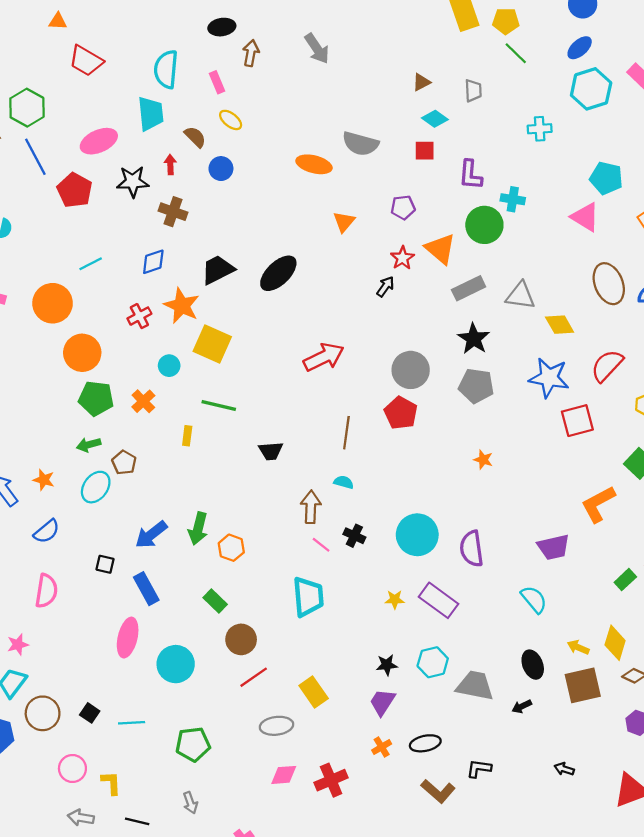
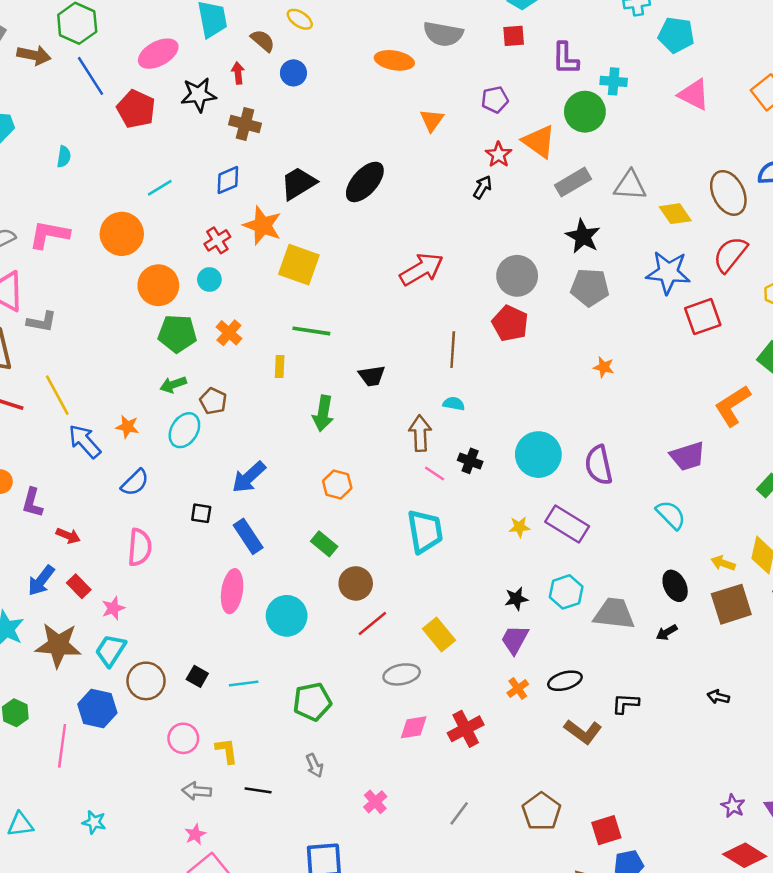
cyan pentagon: (606, 178) -> (676, 35), moved
brown ellipse: (609, 284) -> (728, 193), moved
cyan circle: (169, 366) -> (209, 279), moved
green arrow: (198, 529) -> (323, 413), moved

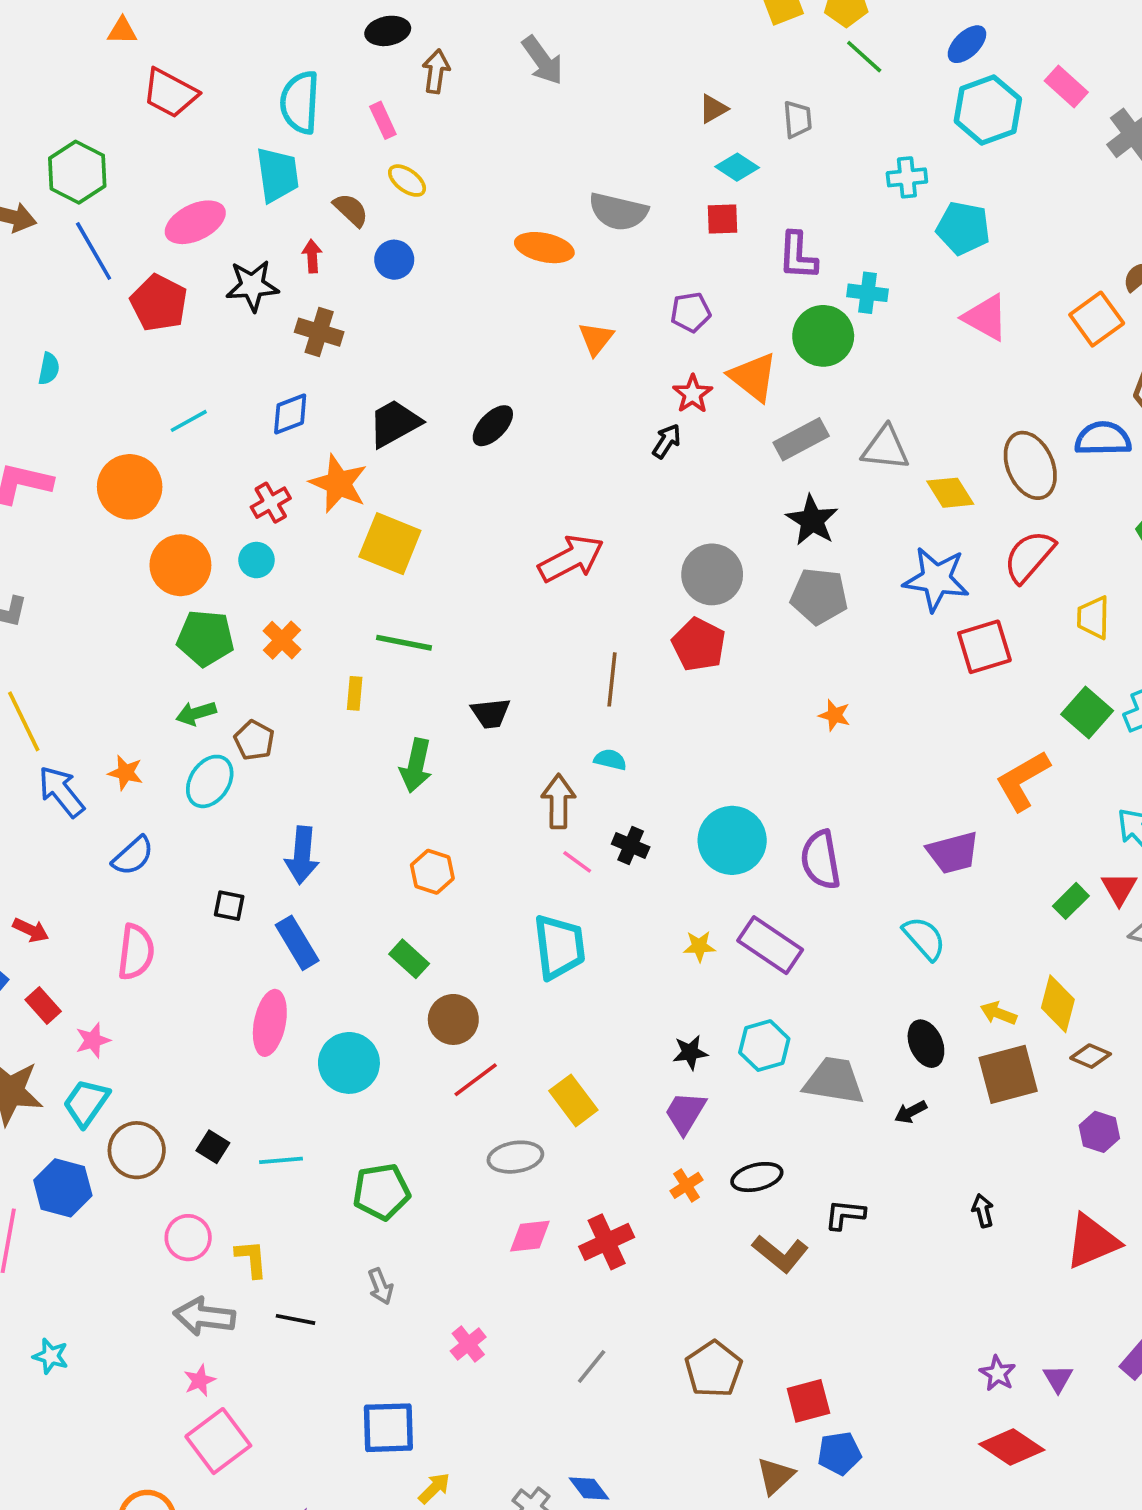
black ellipse: (365, 182) -> (493, 426), size x0.7
blue arrow: (249, 477) -> (302, 855), turned -45
black arrow: (718, 697) -> (983, 1211), turned 60
gray arrow: (197, 791) -> (204, 1317), size x1.4

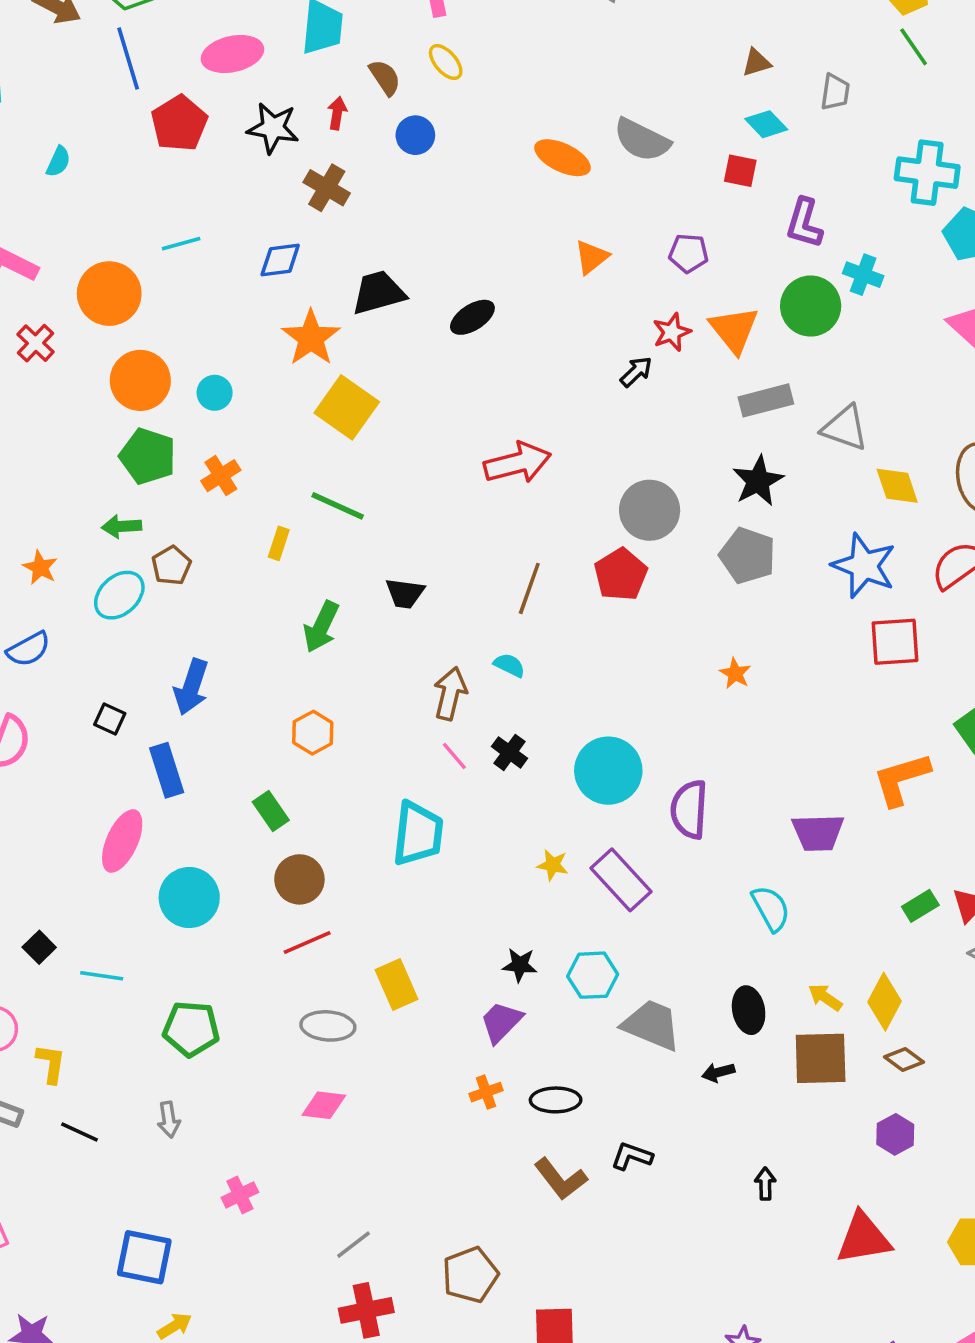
cyan cross: (907, 177) -> (927, 173), size x1.6
red cross: (271, 503) -> (36, 343), moved, turned -30
red cross: (607, 1242) -> (366, 1310), moved

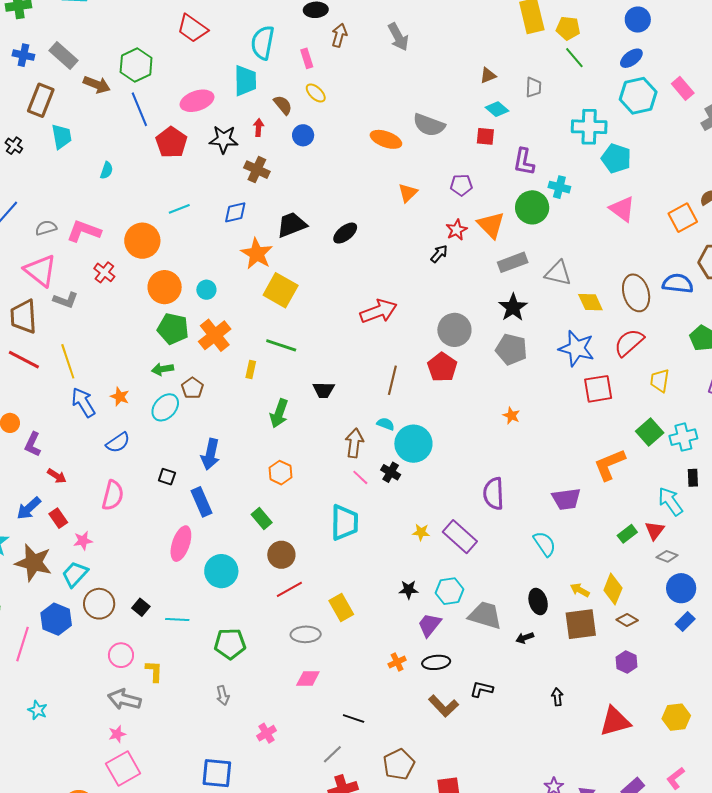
orange cross: (221, 476) -> (215, 335), size x1.5
cyan circle: (608, 771) -> (413, 444), moved
purple trapezoid: (501, 1022) -> (429, 625), moved
black line: (79, 1132) -> (354, 718), moved

